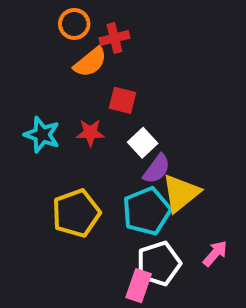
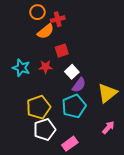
red square: (122, 100) -> (62, 51), turned -32
yellow triangle: (181, 193) -> (107, 93), moved
white pentagon: (159, 263) -> (45, 130), moved
pink rectangle: (139, 286) -> (70, 144), turned 35

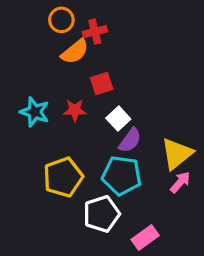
cyan pentagon: (74, 106) -> (122, 175), turned 30
pink arrow: (108, 127) -> (180, 182), moved
white pentagon: (45, 130) -> (102, 214), moved
pink rectangle: (70, 144) -> (145, 237), moved

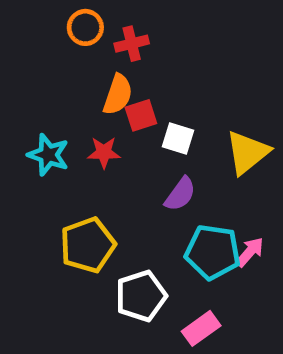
orange semicircle: (75, 52) -> (118, 95), moved, turned -32
white square: (118, 119) -> (178, 139), moved, turned -30
yellow triangle: (177, 154) -> (247, 152), moved
cyan pentagon: (122, 175) -> (213, 252), moved

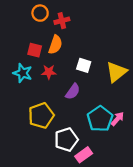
red square: (141, 115) -> (35, 50), moved, turned 32
purple semicircle: (180, 194) -> (73, 92), moved
cyan pentagon: (213, 252) -> (100, 119), turned 30
pink rectangle: (201, 328) -> (84, 155), moved

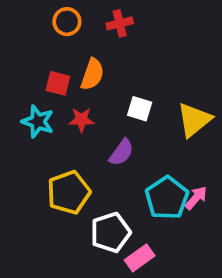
red cross: (62, 21) -> (120, 23), moved

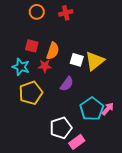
orange semicircle: (92, 74) -> (53, 51), moved
yellow triangle: (194, 120) -> (95, 61), moved
yellow pentagon: (69, 192) -> (31, 93), moved

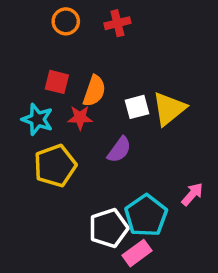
white square: (77, 60) -> (137, 107), turned -32
cyan pentagon: (92, 109) -> (146, 216), moved

